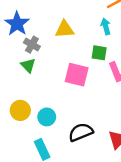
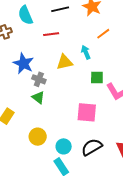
cyan arrow: (106, 26) -> (86, 52), moved
pink square: (77, 75) -> (87, 112), moved
cyan circle: (47, 117) -> (64, 146), moved

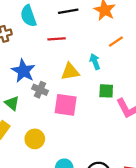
green triangle: (38, 97) -> (12, 103), moved
pink square: (87, 112) -> (66, 105), moved
yellow circle: (38, 137) -> (35, 139), moved

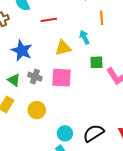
orange line: (116, 42) -> (102, 18), turned -56
gray cross: (40, 90) -> (35, 77), moved

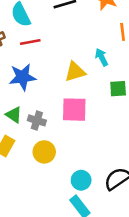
red line: (49, 20) -> (30, 42), moved
blue star: (22, 51) -> (22, 77), turned -30
gray cross: (35, 77) -> (37, 120), moved

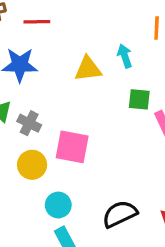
pink square: (74, 110) -> (72, 147), moved
cyan circle: (81, 180) -> (58, 205), moved

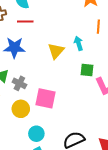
yellow triangle: (88, 69) -> (56, 51), turned -42

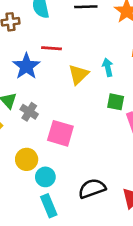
red line: (25, 21) -> (52, 48), moved
blue star: (14, 48) -> (26, 66), turned 30
yellow circle: (21, 109) -> (27, 159), moved

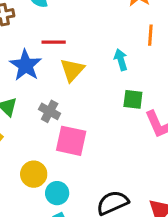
yellow triangle: (78, 74) -> (72, 70), moved
gray cross: (29, 112) -> (50, 111), moved

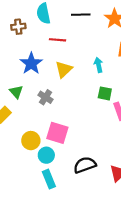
red line: (54, 42) -> (57, 40), moved
pink square: (71, 141) -> (57, 133), moved

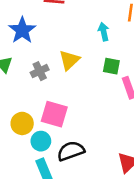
yellow triangle: (64, 69) -> (69, 60), moved
gray cross: (45, 97) -> (40, 71), turned 32
black semicircle: (85, 165) -> (71, 151), moved

